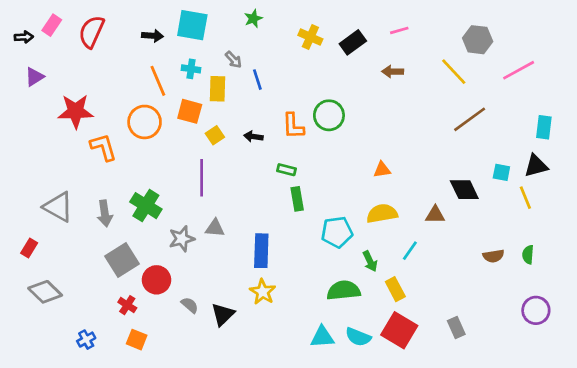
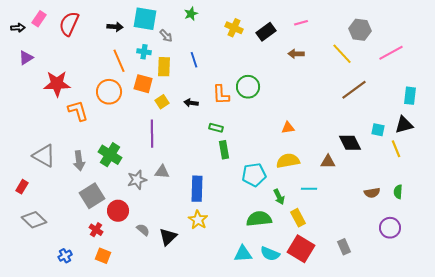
gray arrow: (233, 60) -> (166, 36), moved
cyan line: (410, 251) -> (309, 189), turned 56
purple circle: (536, 310) -> (390, 228), moved

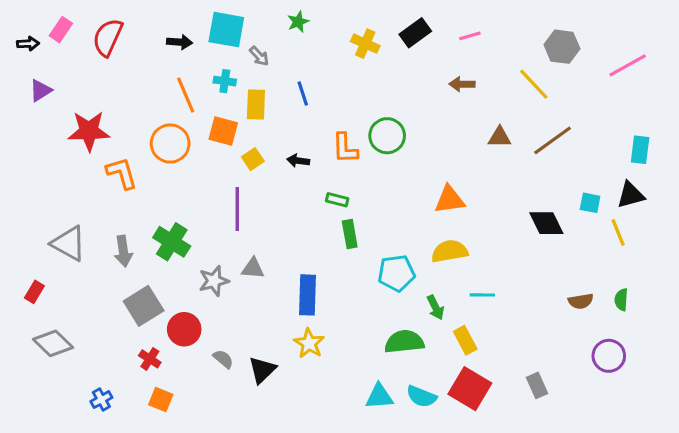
black rectangle: (266, 32) -> (415, 33), moved
pink line: (391, 53) -> (628, 65), moved
orange triangle: (288, 128) -> (450, 200), size x1.5
brown triangle: (328, 162) -> (500, 137), moved

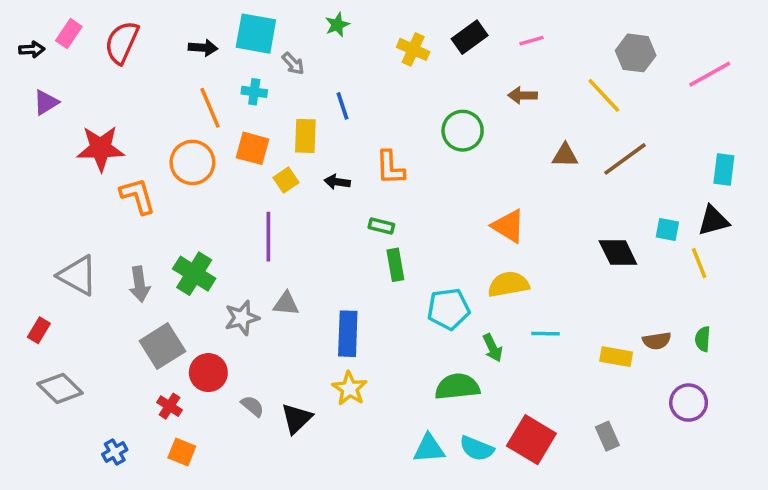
yellow rectangle: (256, 104) -> (305, 136), moved
green circle: (387, 136) -> (463, 131), moved
orange triangle: (450, 200) -> (508, 226), turned 40
yellow rectangle: (465, 340) -> (616, 357), moved, turned -52

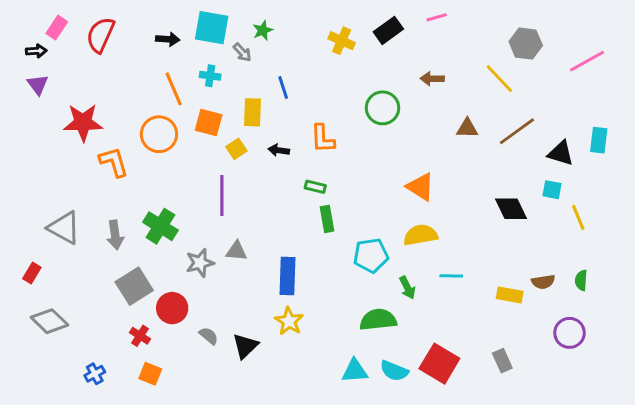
green star: (337, 25) -> (263, 30), moved
pink line: (531, 41) -> (437, 17), moved
black arrow: (32, 49) -> (36, 51), moved
purple triangle: (46, 102) -> (38, 85), turned -35
black triangle: (713, 221) -> (561, 153), moved, turned 32

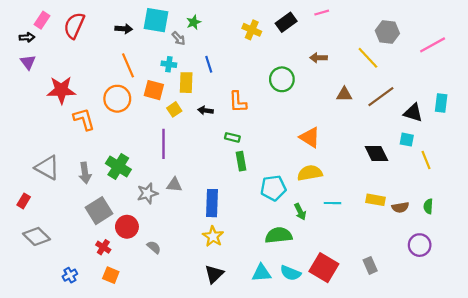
cyan cross: (210, 76) -> (169, 64), moved
yellow rectangle: (510, 295) -> (375, 200), moved
black triangle: (245, 346) -> (214, 274), moved

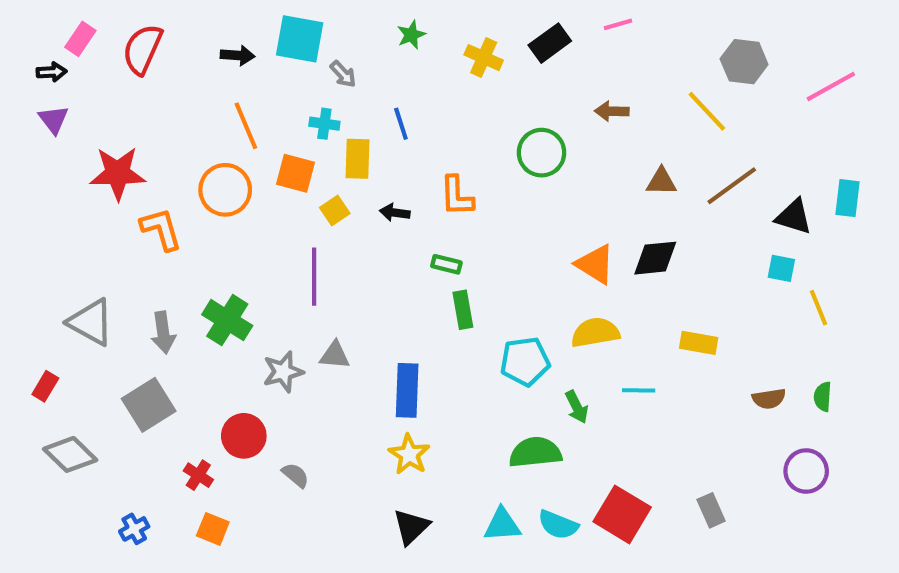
green star: (194, 22) -> (411, 35), moved
black diamond: (377, 154) -> (655, 258), moved, turned -70
yellow rectangle: (375, 200) -> (699, 343), moved
gray square: (99, 211) -> (149, 405), moved

